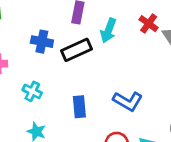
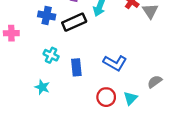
cyan cross: (32, 91) -> (51, 55), moved

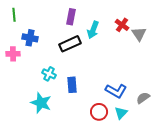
blue cross: (47, 15) -> (30, 38), moved
blue L-shape: (115, 63) -> (116, 91), moved
cyan star: (42, 87) -> (41, 103), size x1.5

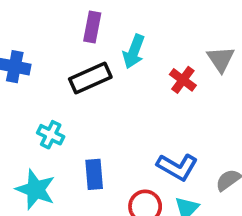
red cross: (122, 25) -> (183, 80), moved
blue rectangle: (72, 85) -> (94, 174), moved

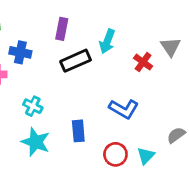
purple rectangle: (92, 27) -> (62, 29), moved
cyan cross: (51, 135) -> (33, 106), moved
blue L-shape: (177, 167) -> (124, 109), moved

